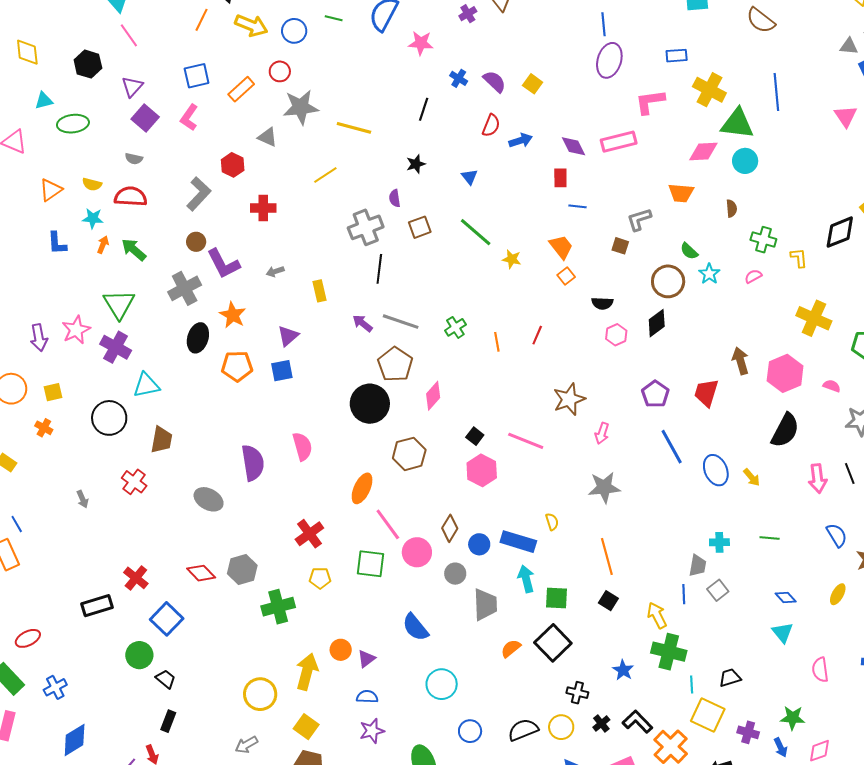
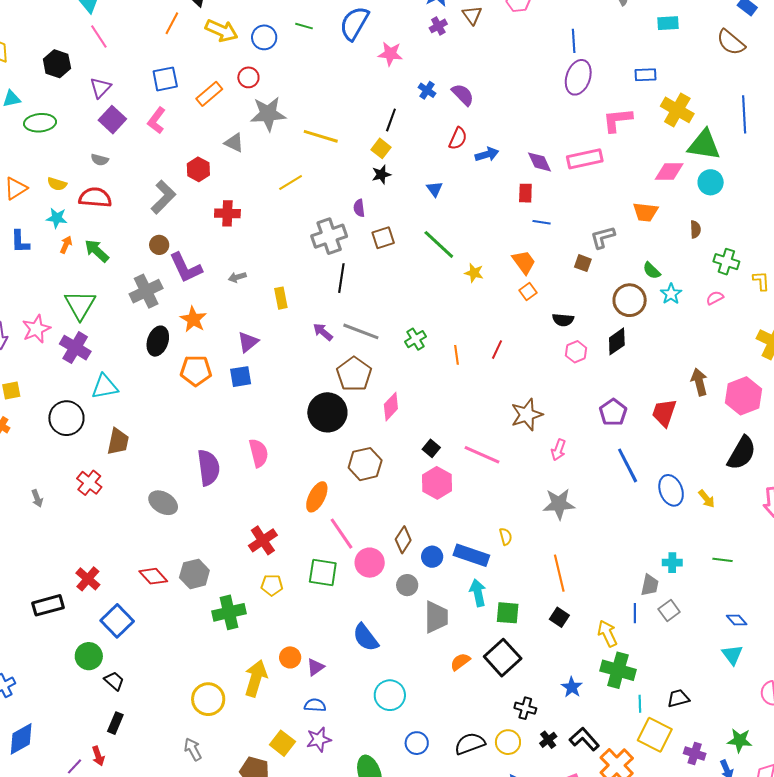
yellow square: (533, 84) -> (381, 148), moved
yellow square: (306, 727) -> (282, 743), moved
gray arrow: (246, 745) -> (193, 749), turned 90

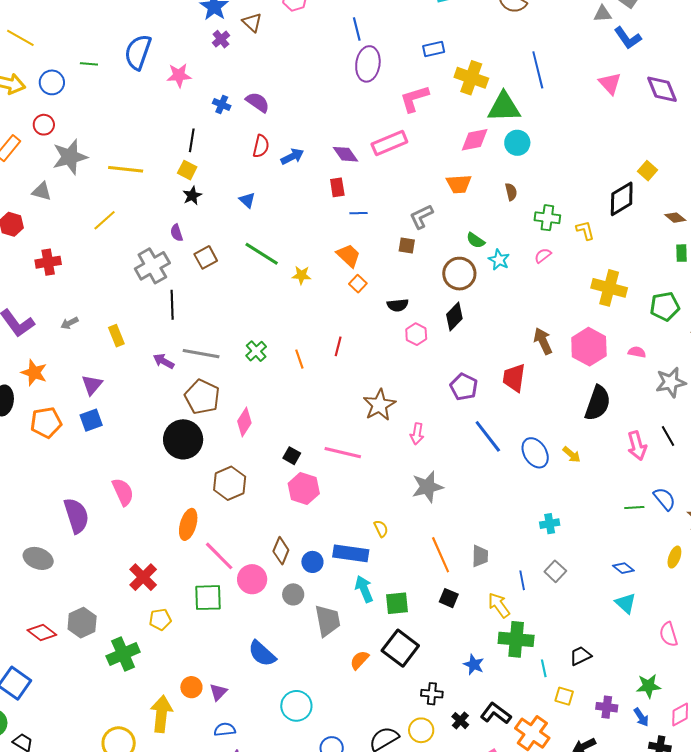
green line: (723, 560) -> (634, 507), moved
gray trapezoid: (650, 585) -> (480, 556), moved
yellow square: (655, 735) -> (564, 696), size x0.6

